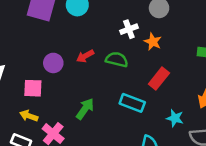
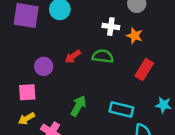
white cross: (129, 29) -> (111, 27), turned 35
cyan rectangle: (132, 103) -> (121, 110), moved
yellow arrow: (29, 116) -> (26, 119), turned -42

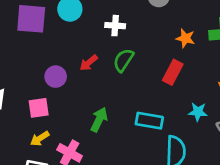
white cross: (111, 27) -> (115, 26), moved
orange star: (135, 36) -> (185, 38), moved
green semicircle: (103, 56) -> (123, 60), turned -60

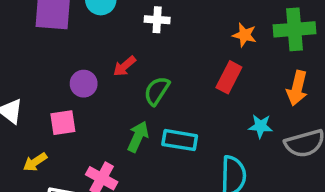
green semicircle: (123, 60) -> (157, 91), moved
cyan rectangle: (149, 121) -> (180, 140), moved
yellow arrow: (40, 139) -> (35, 162), moved

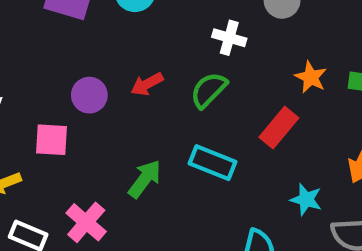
white cross: (157, 20) -> (229, 38), moved
green semicircle: (157, 91) -> (209, 90), moved
cyan rectangle: (180, 140) -> (213, 163), moved

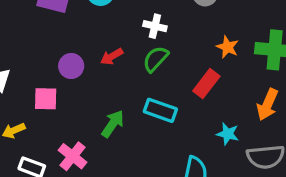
white cross: (229, 38) -> (155, 26), moved

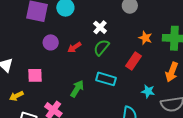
white cross: (155, 26) -> (100, 27), turned 32
purple circle: (71, 66) -> (51, 42), moved

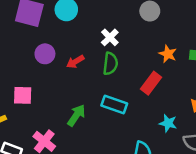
green semicircle: (101, 47) -> (110, 64), turned 144

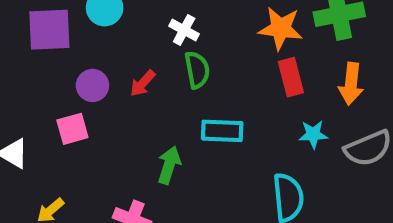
orange star: (168, 54) -> (281, 28), size x1.5
red rectangle: (151, 83) -> (291, 77), moved, turned -35
pink square: (23, 95) -> (72, 129), moved

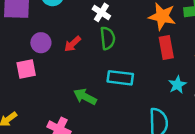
cyan star: (313, 134) -> (177, 85), turned -30
green arrow: (169, 165) -> (85, 97), turned -85

